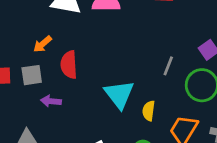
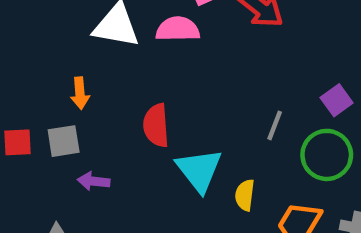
orange arrow: (42, 44) -> (80, 93), turned -54
red semicircle: (69, 65) -> (156, 125), moved

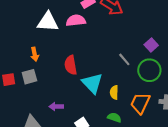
gray line: (275, 125) -> (124, 59), turned -56
purple arrow: (94, 181) -> (56, 107), moved

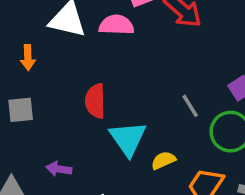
orange arrow: (35, 54) -> (28, 57), moved
yellow semicircle: (114, 92) -> (163, 160), turned 56

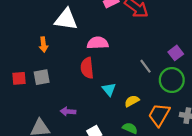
pink semicircle: (116, 25) -> (98, 43), moved
cyan triangle: (128, 138) -> (109, 89), size x0.6

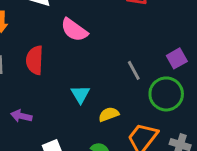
pink semicircle: (98, 43) -> (74, 30), turned -150
red semicircle: (87, 68) -> (35, 60), moved

